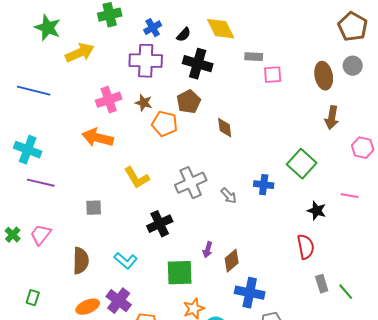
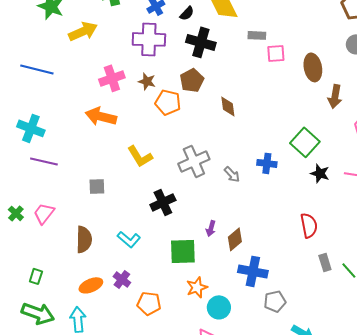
brown ellipse: (324, 76) -> (313, 67), moved
black star: (317, 211) -> (320, 173), moved
purple cross: (119, 301) -> (122, 279), size x0.7

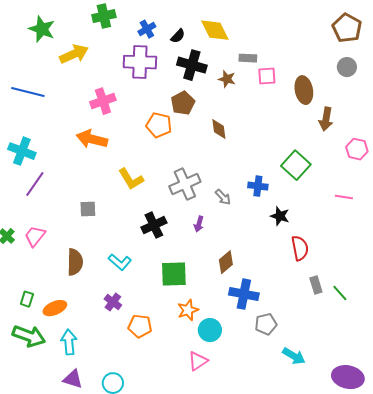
brown star: (147, 81) -> (227, 79), moved
purple line: (44, 161) -> (35, 184), turned -68
black star: (320, 173) -> (280, 216), moved
purple arrow: (211, 228) -> (199, 224), moved
orange ellipse: (91, 285) -> (55, 308), moved

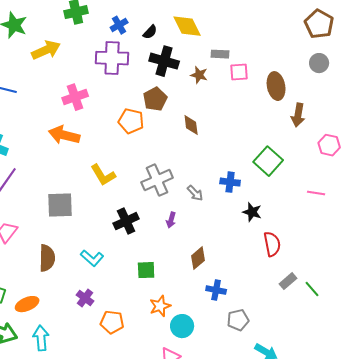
gray square: (88, 209) -> (60, 205), size x1.6
green square: (174, 274) -> (146, 270), size x0.7
gray rectangle: (316, 285) -> (288, 281), turned 66
blue cross: (244, 294) -> (216, 290), size x0.7

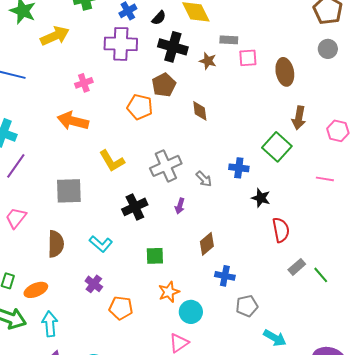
pink cross: (75, 97) -> (84, 83), size x0.7
brown arrow: (298, 115) -> (299, 118), moved

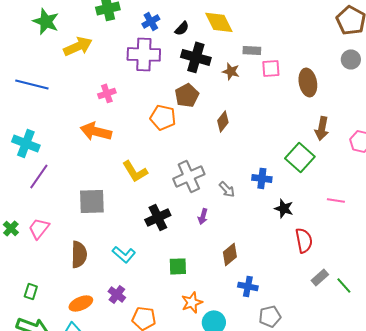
brown diamond: (200, 111) -> (223, 121), turned 45
pink line: (325, 179) -> (336, 200), moved
orange ellipse: (36, 290) -> (81, 303), moved

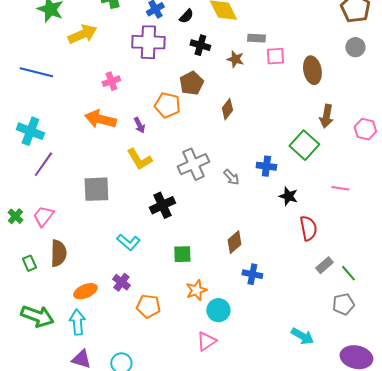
black cross: (196, 57) -> (200, 45), size x0.7
purple arrow: (203, 216) -> (139, 125), moved, turned -42
brown semicircle: (79, 254) -> (58, 253), moved
green rectangle: (31, 291) -> (29, 263), moved, turned -42
gray pentagon: (270, 316) -> (343, 304), moved

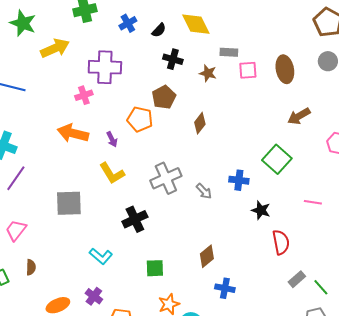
purple cross: (148, 42) -> (105, 67), moved
brown ellipse: (312, 70) -> (285, 69), moved
brown arrow: (326, 116) -> (299, 116), moved, turned 50
brown semicircle: (58, 253) -> (31, 267), size x0.6

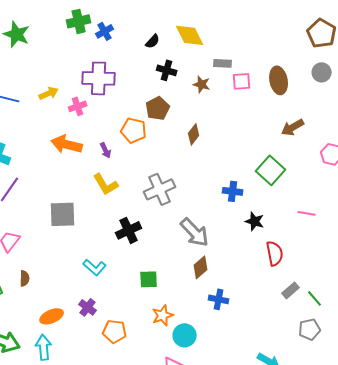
blue cross: (128, 23) -> (105, 31), moved
yellow arrow: (55, 48) -> (49, 93), moved, size x0.7
gray arrow: (204, 191) -> (195, 232), moved, size x1.8

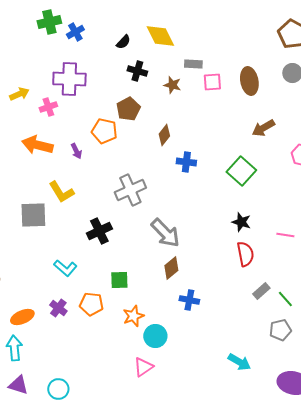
yellow L-shape: (106, 184) -> (61, 192), moved
blue cross: (233, 191) -> (186, 162), moved
pink line: (307, 213) -> (285, 235), moved
black star: (255, 221) -> (241, 222), moved
orange pentagon: (115, 331) -> (91, 304), moved

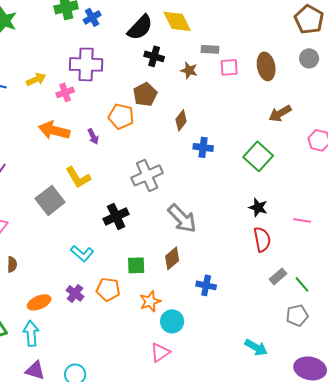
black semicircle: (123, 42) -> (140, 27), size x1.8
gray square: (33, 215) -> (50, 200), turned -36
brown diamond: (171, 268) -> (172, 258), moved

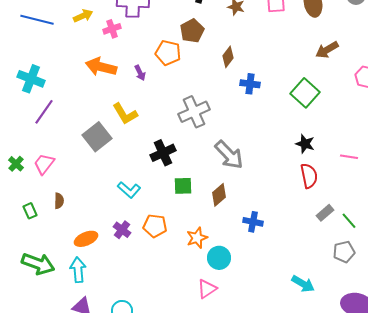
green square: (136, 265) -> (183, 186), moved

